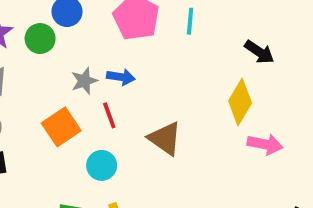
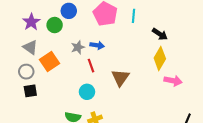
black arrow: (259, 52) -> (160, 34), moved
orange square: (61, 127) -> (50, 61), moved
brown triangle: (165, 138) -> (120, 78), turned 30

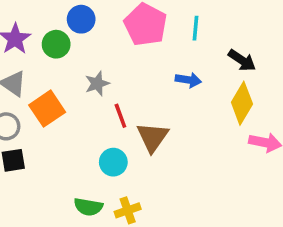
blue arrow: (97, 45) -> (188, 80), moved
brown triangle: (120, 78) -> (153, 137), moved

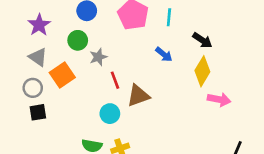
green circle: (56, 44) -> (78, 40), moved
blue arrow: (188, 80) -> (164, 54), turned 30
brown triangle: (153, 137) -> (138, 96), turned 35

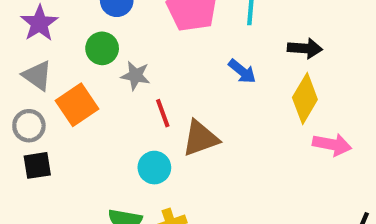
black arrow: (202, 40) -> (305, 48), turned -30
gray star: (98, 57) -> (136, 76), turned 30

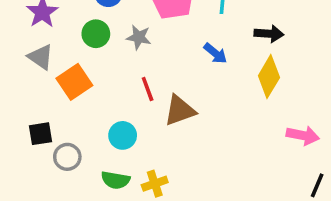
gray star: (136, 76) -> (139, 37), moved
gray circle: (29, 126) -> (67, 157), moved
pink arrow: (332, 145) -> (303, 135), moved
cyan circle: (154, 168) -> (123, 135), moved

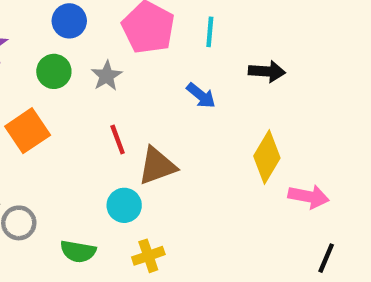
gray star: (139, 37) -> (107, 76), turned 30
yellow diamond: (269, 77) -> (267, 157), moved
cyan circle: (123, 135) -> (124, 205), moved
yellow cross: (155, 184) -> (148, 256), moved

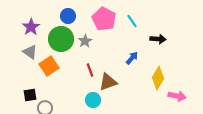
cyan line: (210, 32) -> (132, 21), turned -40
green circle: (54, 71) -> (61, 39), size x1.6
blue arrow: (201, 96) -> (132, 58), moved, turned -88

